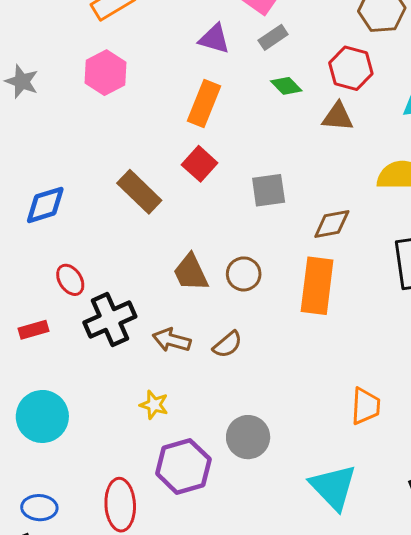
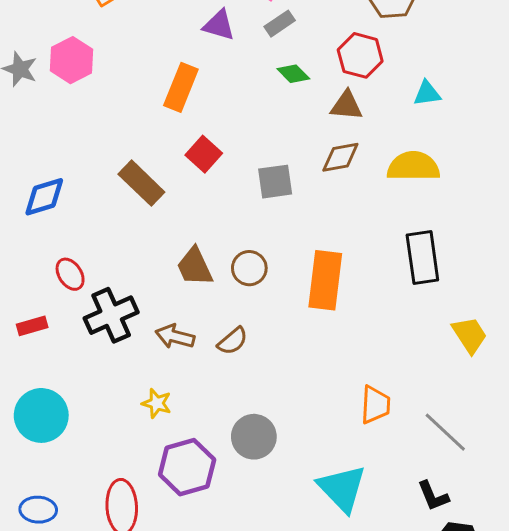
pink hexagon: (106, 73) -> (72, 60), moved
orange rectangle: (204, 104) -> (181, 87), moved
brown diamond: (332, 224) -> (340, 157), moved

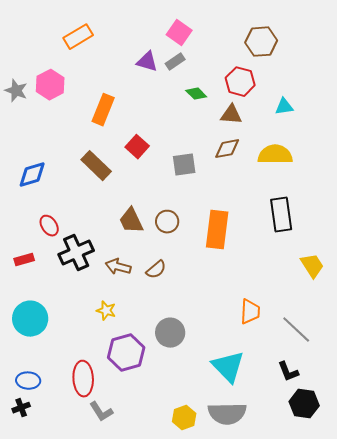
gray rectangle: (280, 24) -> (175, 62), moved
orange rectangle: (181, 87) -> (103, 110), moved

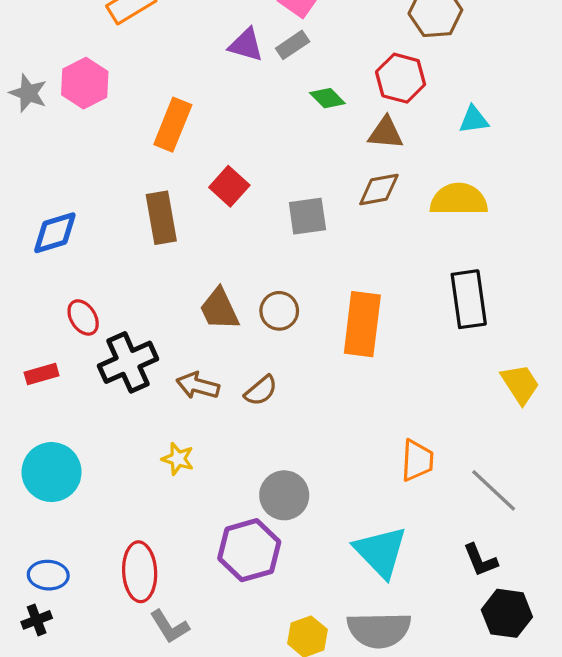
brown rectangle: (96, 166) -> (161, 218), turned 36
purple hexagon: (126, 353) -> (249, 550), moved

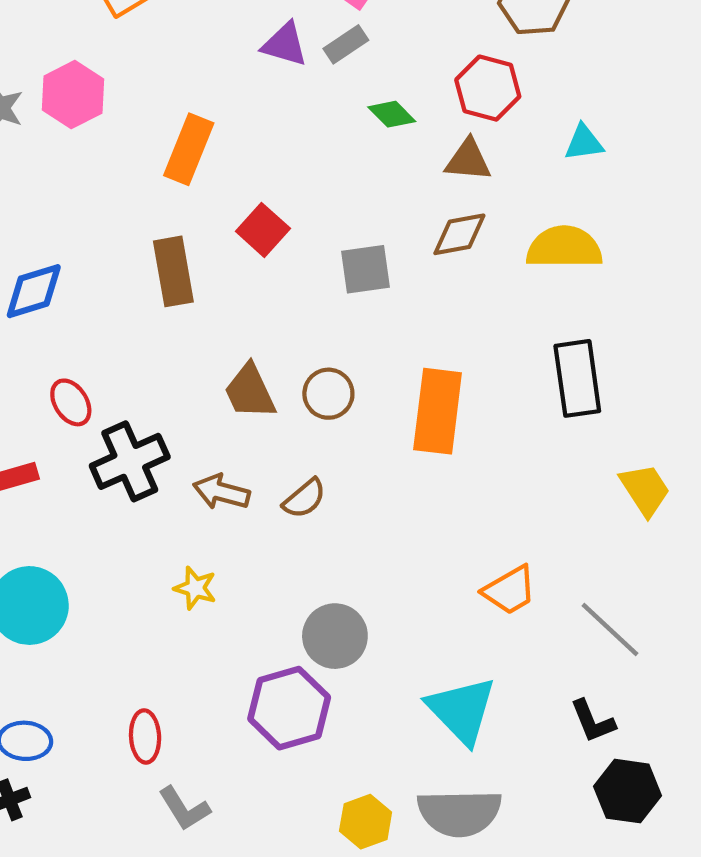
orange trapezoid: (417, 460) -> (510, 590), turned 57
red ellipse: (140, 572) -> (145, 736), size x0.7

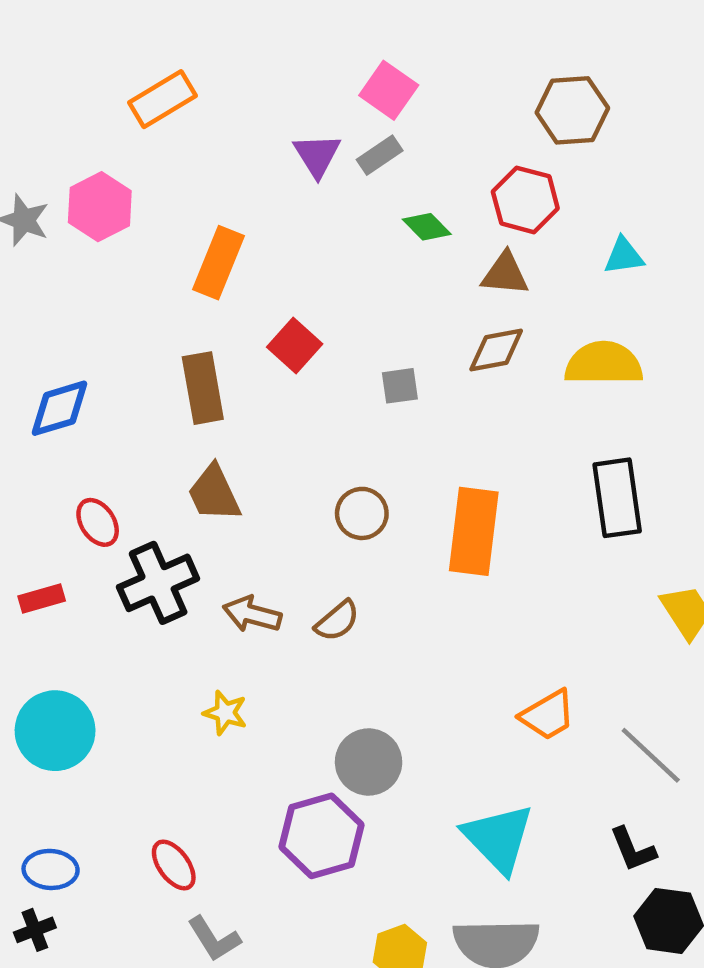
purple triangle: (285, 44) -> (317, 155), turned 42
gray square: (366, 269) -> (400, 386), size x0.7
brown trapezoid: (250, 392) -> (214, 493), moved
red ellipse: (145, 736) -> (174, 865), turned -33

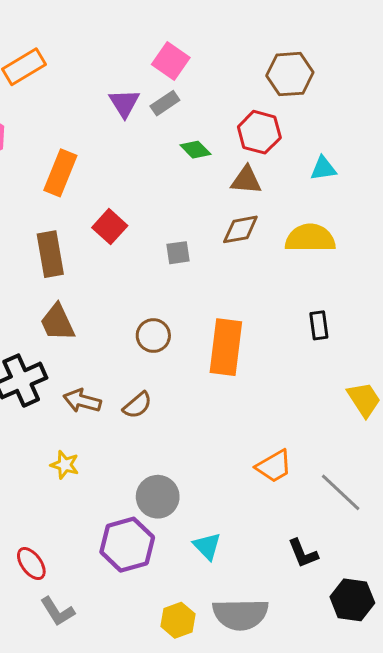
black rectangle: (617, 498) -> (319, 325), size x0.6
cyan triangle: (498, 838) -> (207, 546), moved, size x0.6
black L-shape: (633, 849) -> (303, 553), moved

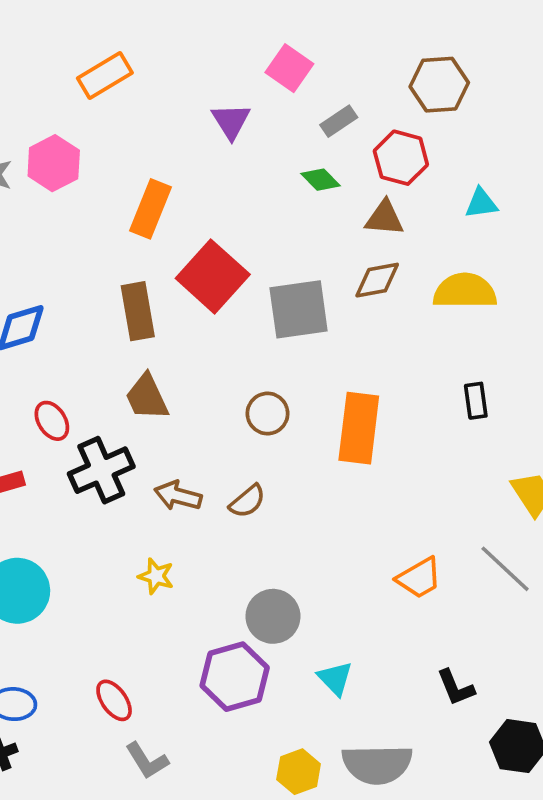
gray rectangle: (165, 103) -> (339, 121), moved
red square: (110, 227) -> (213, 276), size x1.6
gray square: (178, 253) -> (299, 309), size x2.0
gray line: (341, 492) -> (505, 569), moved

